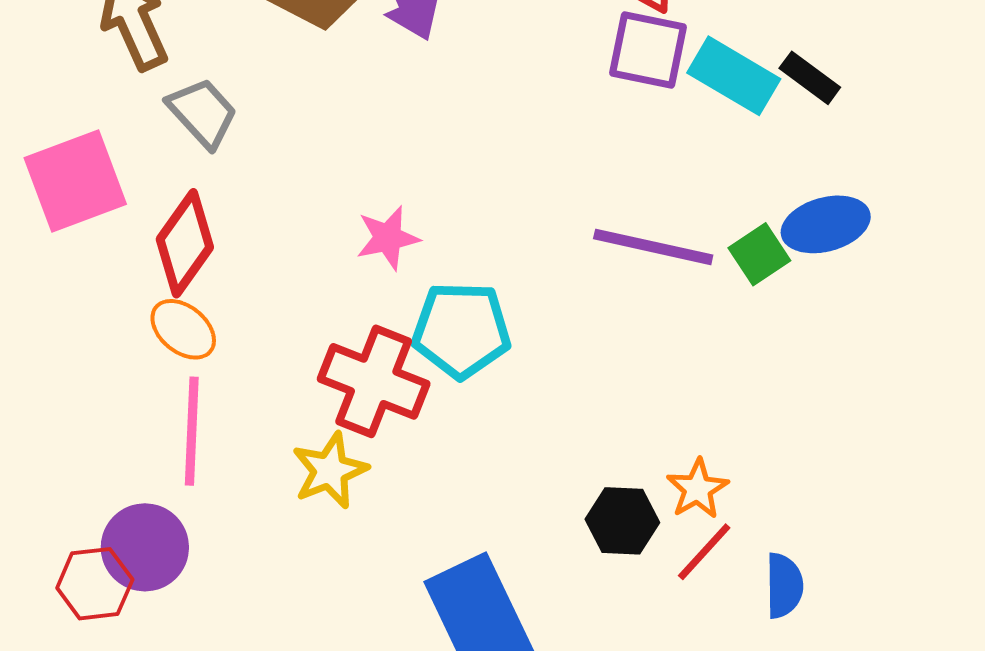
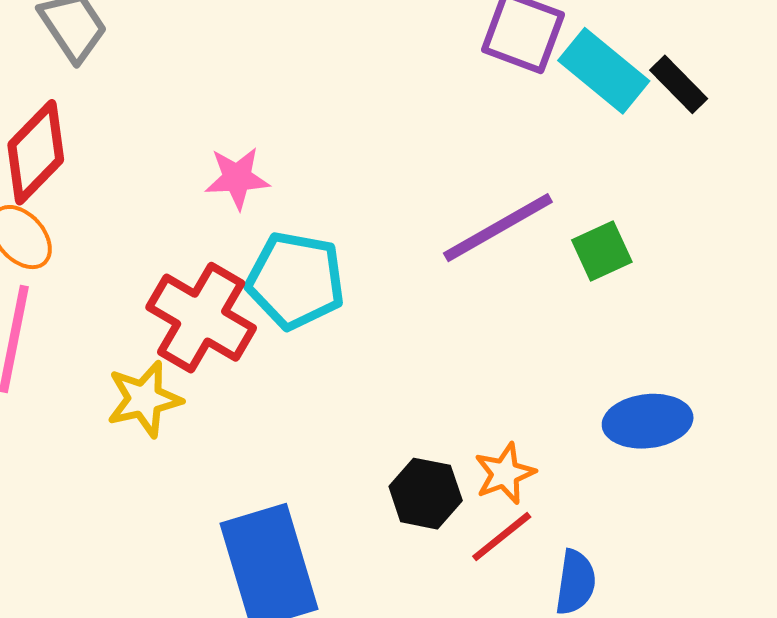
blue ellipse: (826, 224) -> (648, 421), moved
purple line: (653, 247) -> (498, 228), turned -51

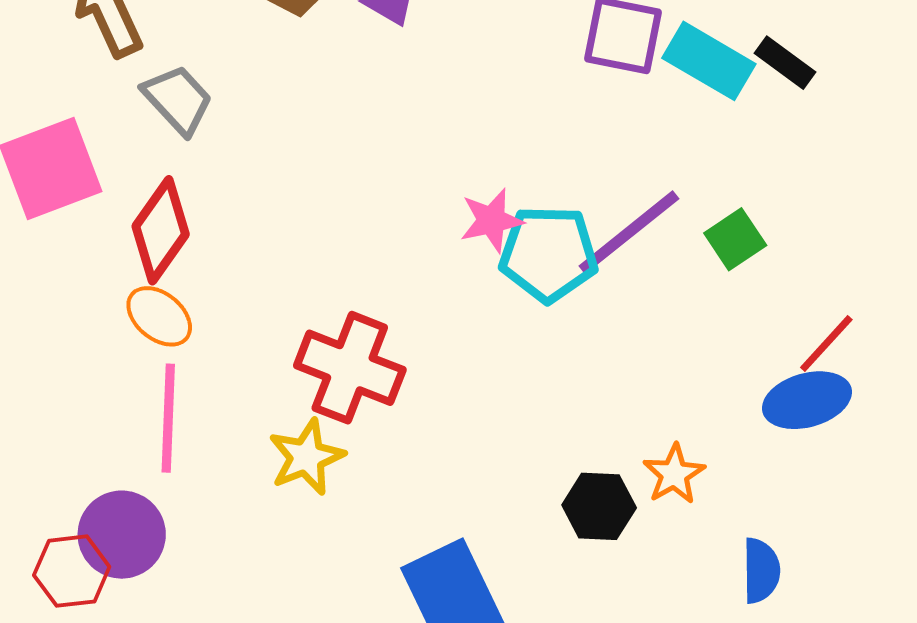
pink star: (237, 178) -> (492, 220), moved
cyan pentagon: (296, 280) -> (549, 254), moved
red line: (502, 537) -> (826, 344), moved

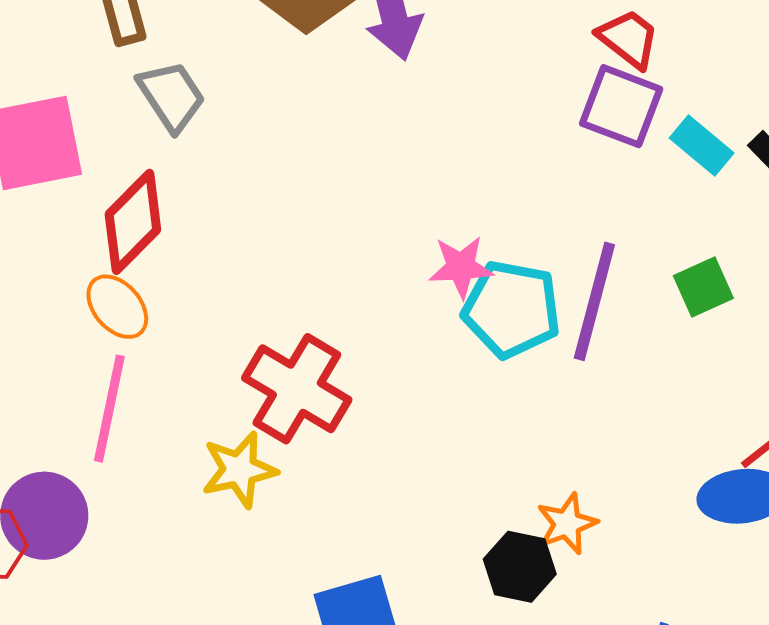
cyan rectangle: (709, 61) -> (702, 145), size x0.7
purple line: (629, 232) -> (594, 301), turned -46
green square: (735, 239) -> (703, 287), moved
orange star: (674, 474) -> (567, 524), moved

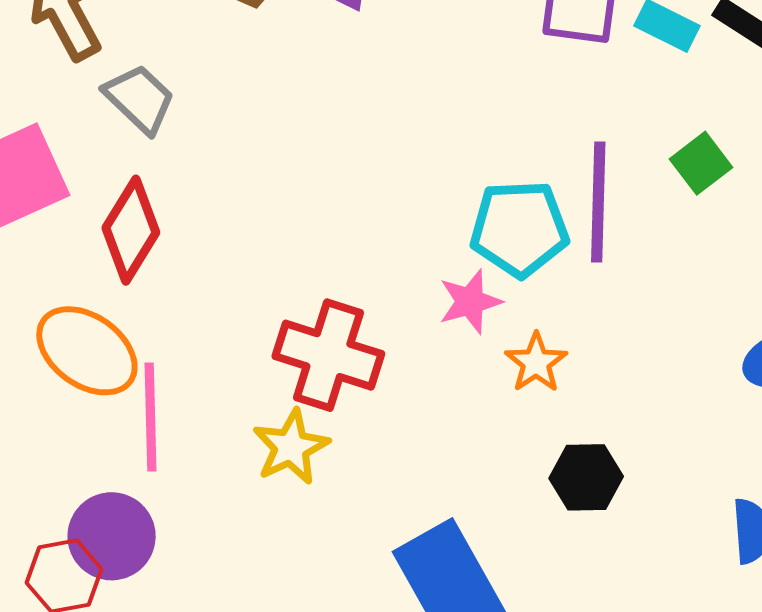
pink star: (461, 267) -> (470, 302), moved
orange ellipse: (117, 307) -> (87, 351), moved, size x1.5
orange star: (567, 524) -> (536, 363), moved

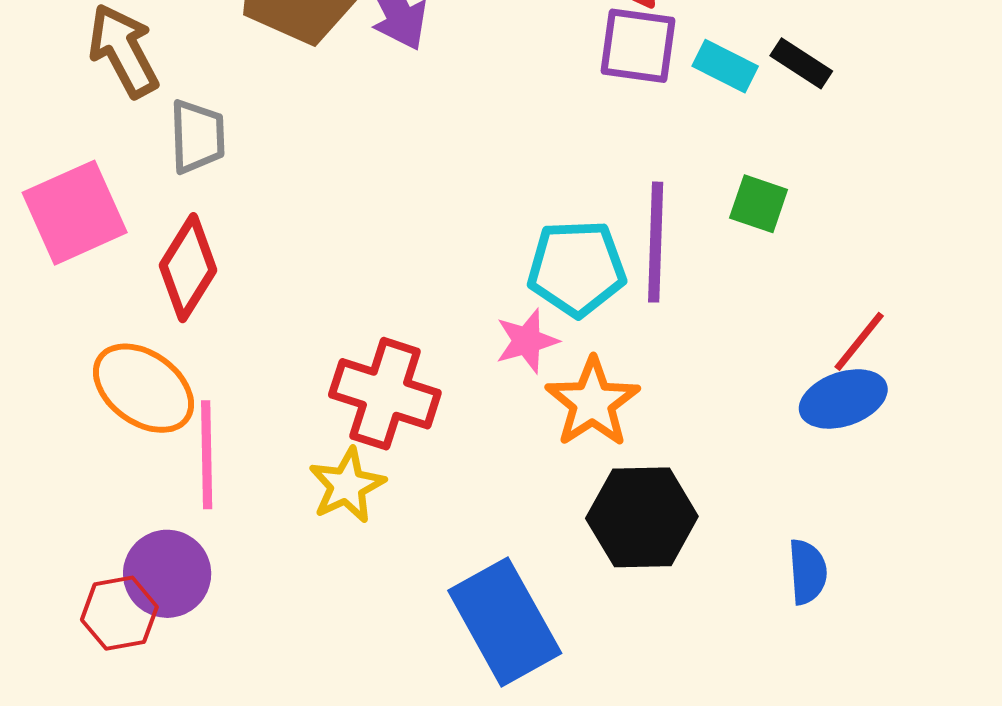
gray trapezoid: (139, 99) -> (197, 136), turned 44
green square: (701, 163) -> (759, 204), turned -34
orange star: (536, 363) -> (593, 402), size x1.5
black hexagon: (586, 477) -> (642, 517), size x1.5

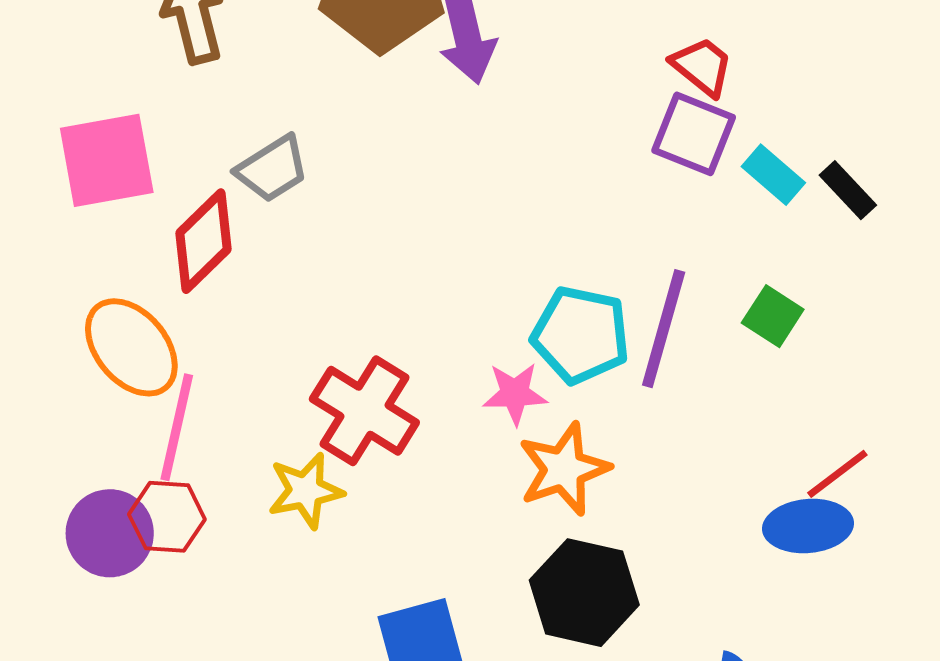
gray trapezoid: (197, 136) -> (272, 169), moved, turned 46
red hexagon: (119, 613) -> (167, 517), moved

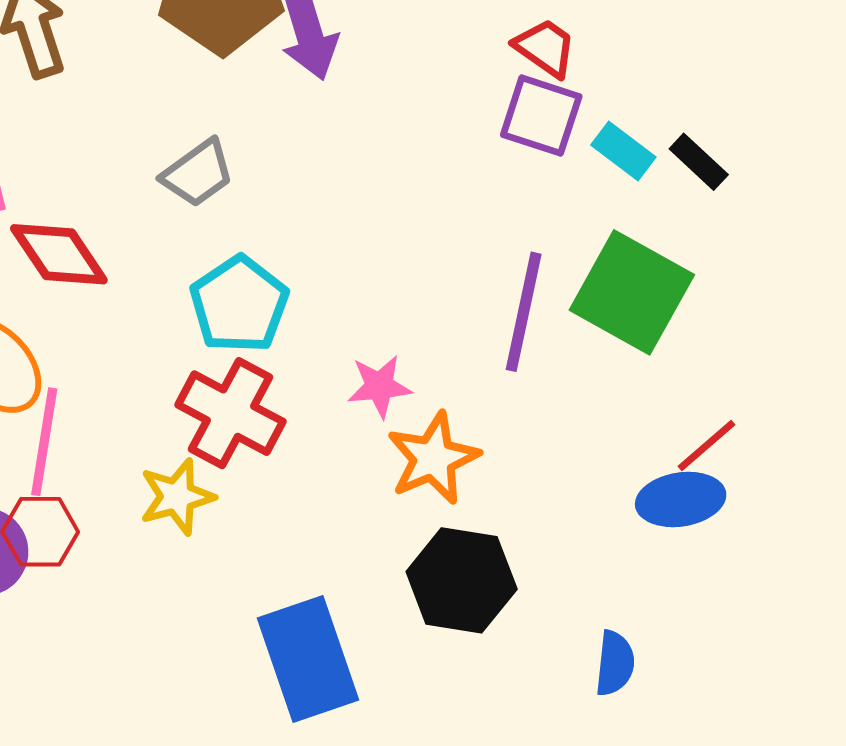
gray trapezoid: (272, 169) -> (198, 173), moved
red diamond: (203, 241) -> (59, 254), turned -76
green square: (773, 316) -> (632, 292), size x2.0
cyan pentagon: (581, 335) -> (239, 304), moved, turned 30

